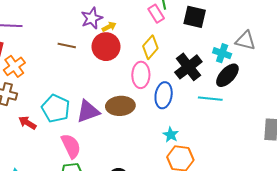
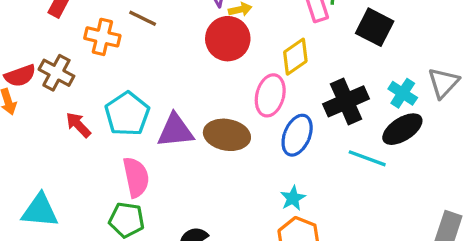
gray triangle: (245, 40) -> (443, 83), turned 45
brown line: (67, 46) -> (143, 18), moved
orange cross: (14, 66) -> (102, 37), moved, turned 35

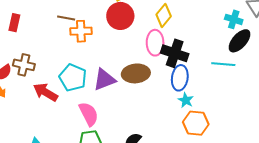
orange cross: (102, 37) -> (81, 31), moved
black cross: (346, 101) -> (175, 53), moved, turned -32
red arrow: (78, 125) -> (46, 92), size x1.4
blue ellipse: (297, 135) -> (180, 78), moved

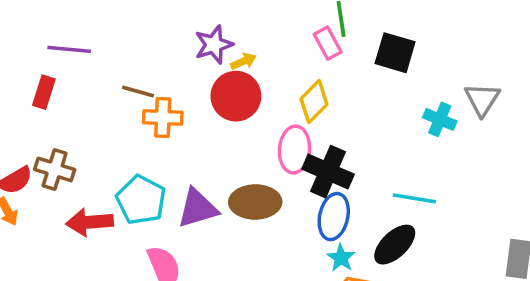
black ellipse: (240, 41) -> (395, 245), moved
red arrow: (46, 92) -> (90, 222), turned -40

